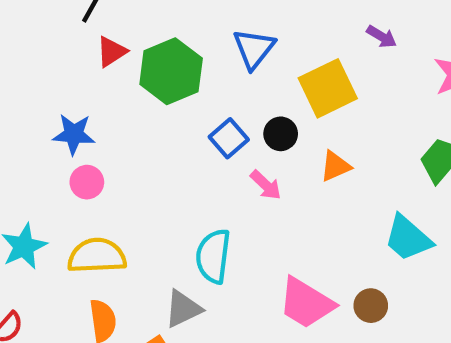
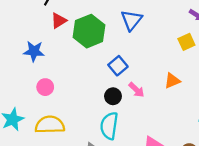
yellow square: (328, 88) -> (186, 42), moved, size x0.6
blue star: (74, 134) -> (34, 51), moved
black circle: (281, 134) -> (113, 96), moved

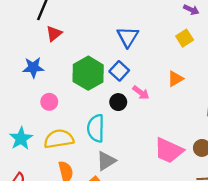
blue triangle: (131, 20) -> (128, 37), moved
green hexagon: (89, 31) -> (88, 73), moved
cyan semicircle: (109, 126) -> (96, 128), moved

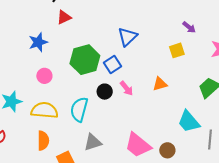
blue star: (33, 67) -> (38, 42), turned -30
gray triangle: (106, 161) -> (93, 142), moved

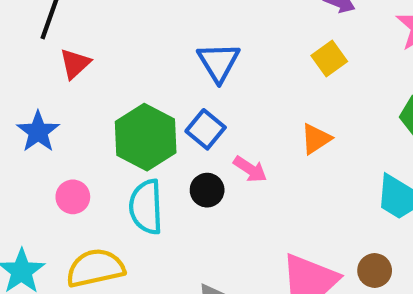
cyan semicircle: (79, 109) -> (146, 207), moved

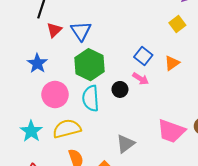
blue triangle: (219, 62) -> (81, 31), moved
blue square: (206, 129) -> (143, 56), moved
pink circle: (73, 197) -> (55, 95), size x1.6

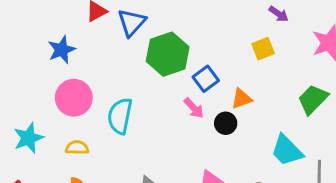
green hexagon: (89, 65) -> (168, 54), moved
black circle: (120, 89) -> (226, 123), moved
yellow semicircle: (67, 129) -> (77, 148), size x0.6

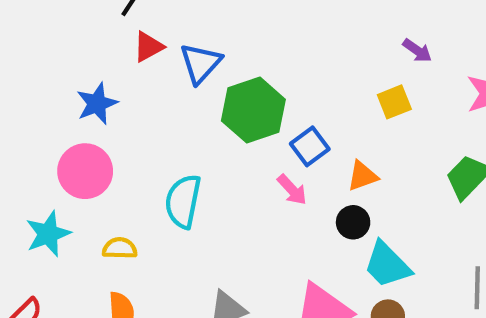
pink circle: (74, 98) -> (85, 171), moved
black circle: (226, 123) -> (353, 222), moved
cyan trapezoid: (287, 150) -> (387, 265), moved

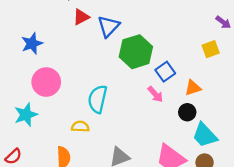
blue star: (97, 104) -> (32, 44), moved
yellow semicircle: (120, 248) -> (80, 127), moved

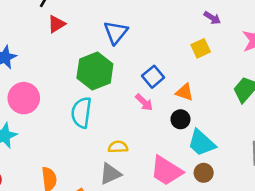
blue triangle: (108, 26) -> (116, 32), moved
green hexagon: (136, 52) -> (95, 71), moved
orange triangle: (193, 88) -> (184, 92), turned 42
yellow semicircle: (80, 127) -> (118, 147), moved

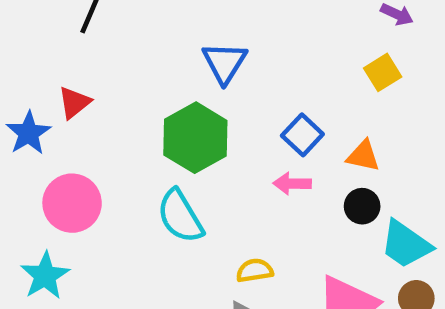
red triangle: (56, 24) -> (74, 103), moved
pink arrow: (144, 102) -> (292, 184), turned 144
cyan semicircle: (81, 113) -> (180, 216), turned -32

